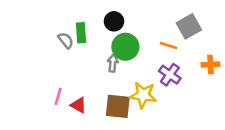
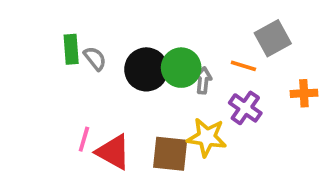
black circle: (114, 21) -> (146, 69), moved, size x1.5
green rectangle: (81, 33) -> (71, 49), moved
gray arrow: (113, 63) -> (203, 80), moved
red triangle: (78, 105) -> (113, 152), size x1.5

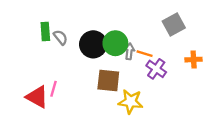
orange line: (243, 66) -> (145, 54), moved
yellow star: (207, 137) -> (131, 102), moved
red triangle: (113, 152) -> (37, 97), moved
brown square: (170, 154) -> (108, 81), moved

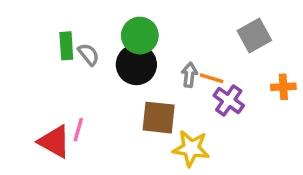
green circle: (115, 43) -> (140, 36), moved

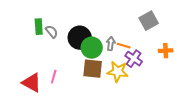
green circle: (140, 36) -> (92, 48), moved
pink line: (78, 130) -> (54, 77), moved
yellow star: (191, 148) -> (118, 72), moved

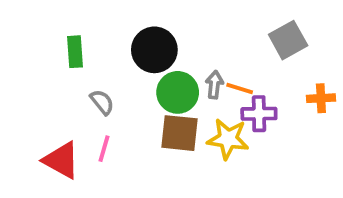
gray semicircle: (52, 32) -> (102, 102), moved
black circle: (80, 38) -> (154, 50), moved
purple cross: (134, 59) -> (259, 114), turned -36

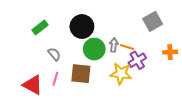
green rectangle: (75, 52) -> (40, 28), turned 56
purple cross: (259, 114) -> (137, 60), turned -30
brown square: (180, 133) -> (81, 74), moved

